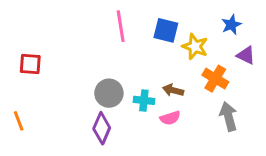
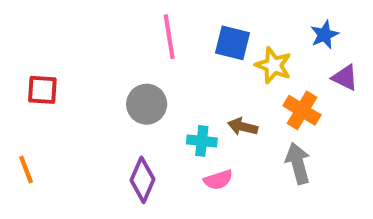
gray circle: (109, 93) -> (147, 104), moved
gray arrow: (228, 116) -> (298, 163), moved
pink semicircle: (170, 118) -> (218, 180), moved

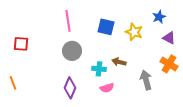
pink line: (169, 37) -> (68, 21), moved
blue square: (232, 43) -> (106, 27), moved
orange cross: (302, 110) -> (169, 64), moved

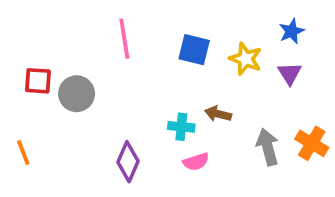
purple triangle: (169, 38) -> (290, 73), moved, turned 32
gray circle: (72, 51) -> (77, 94), moved
orange cross: (169, 64) -> (312, 143), moved

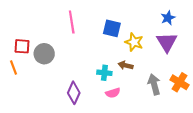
yellow star: (246, 59) -> (134, 42), moved
purple triangle: (290, 73) -> (167, 42), size x1.5
orange line: (23, 152) -> (14, 67), moved

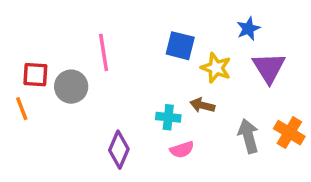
blue star: (168, 18) -> (248, 29), moved
pink line: (72, 22) -> (104, 52), moved

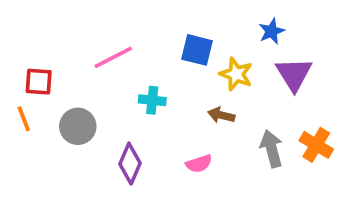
pink line: (104, 52) -> (113, 57), turned 72
gray circle: (71, 87) -> (78, 126), moved
cyan cross: (168, 117) -> (152, 100), moved

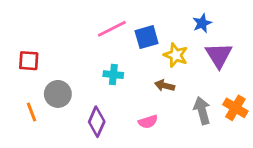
blue square: (197, 50) -> (147, 37), turned -30
pink line: (113, 57) -> (112, 29), moved
orange line: (24, 119) -> (32, 112), moved

